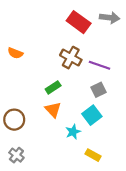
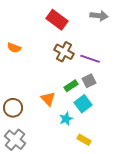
red rectangle: (79, 22) -> (57, 20), moved
green rectangle: (53, 87) -> (71, 86), moved
gray cross: (16, 155) -> (15, 140), size x1.5

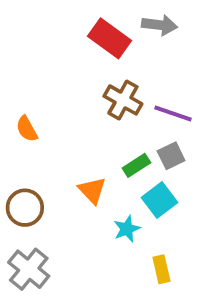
gray arrow: (99, 16) -> (159, 25), moved
orange semicircle: (14, 48) -> (27, 129), moved, turned 40
yellow rectangle: (84, 140) -> (161, 269), turned 48

